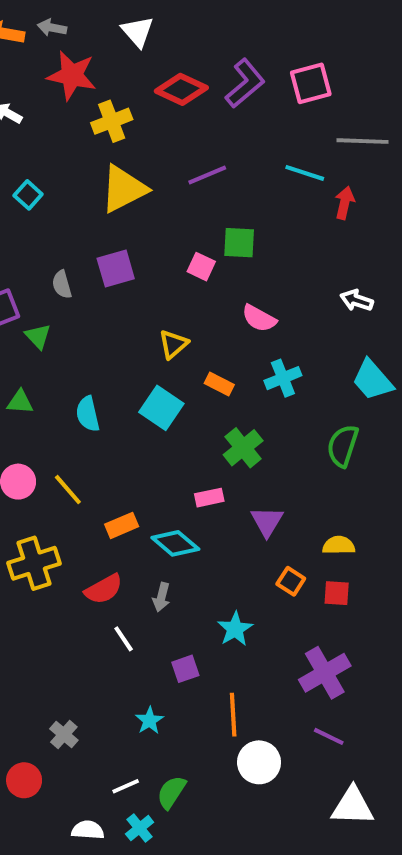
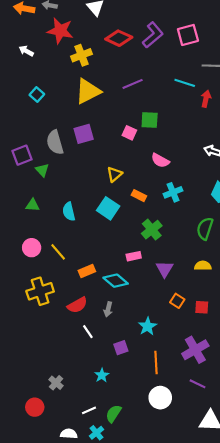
gray semicircle: (62, 284) -> (55, 142), size x1.6
yellow semicircle: (339, 545) -> (203, 266), moved
orange line: (233, 715) -> (156, 363), moved

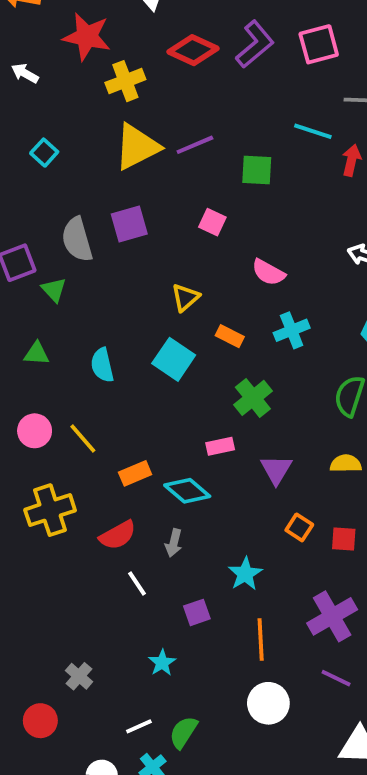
purple line: (133, 84) -> (195, 145), moved
green square: (150, 120) -> (257, 170), moved

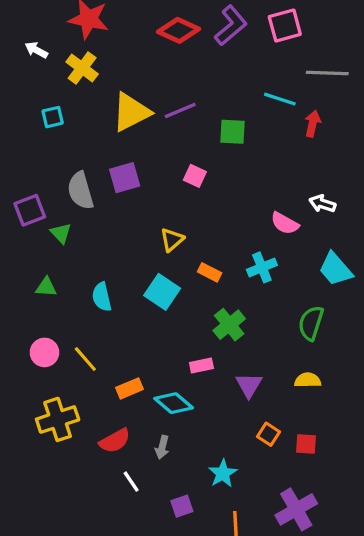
yellow cross: (125, 81) -> (82, 68), moved, turned -32
cyan square: (44, 153) -> (53, 117), turned 35
pink semicircle: (268, 272) -> (285, 223), moved

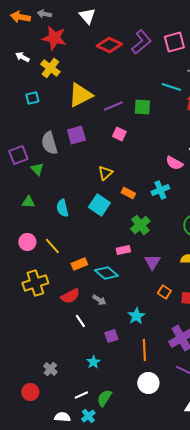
purple line: (180, 111) -> (113, 106), moved
gray arrow: (162, 447) -> (99, 300), turned -72

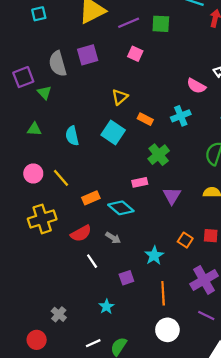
orange square: (164, 292) -> (185, 240), moved

